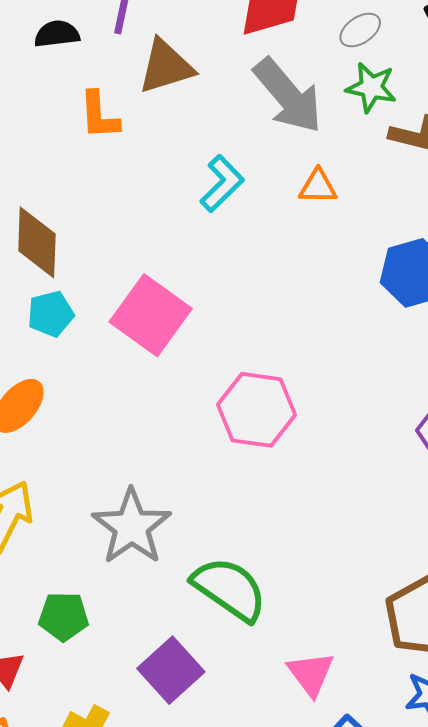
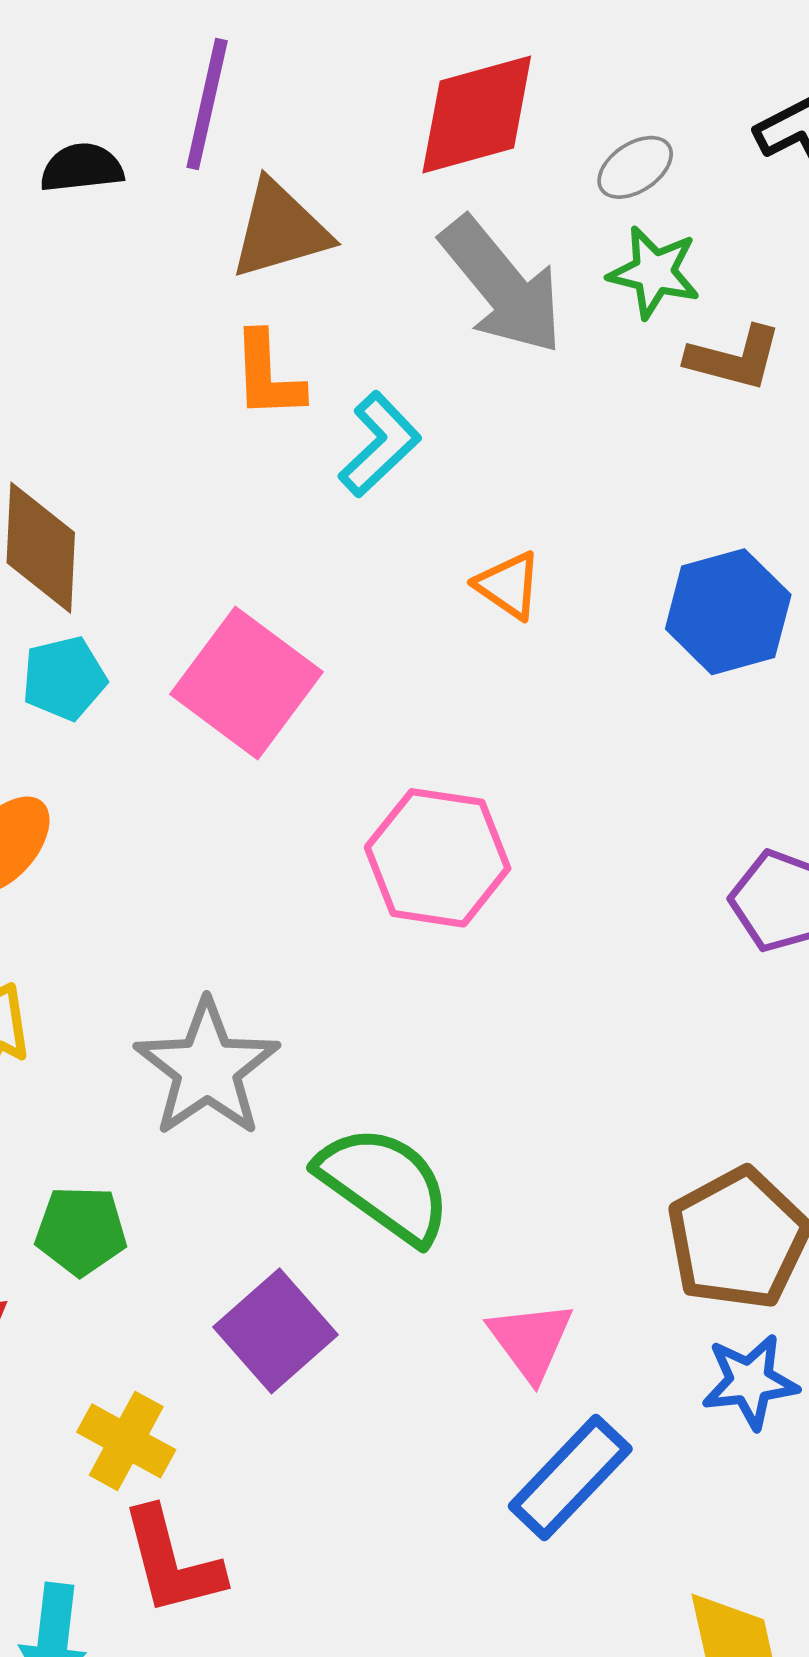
orange L-shape: (99, 115) -> (268, 375), moved
orange triangle: (318, 187) -> (508, 585), moved, turned 33

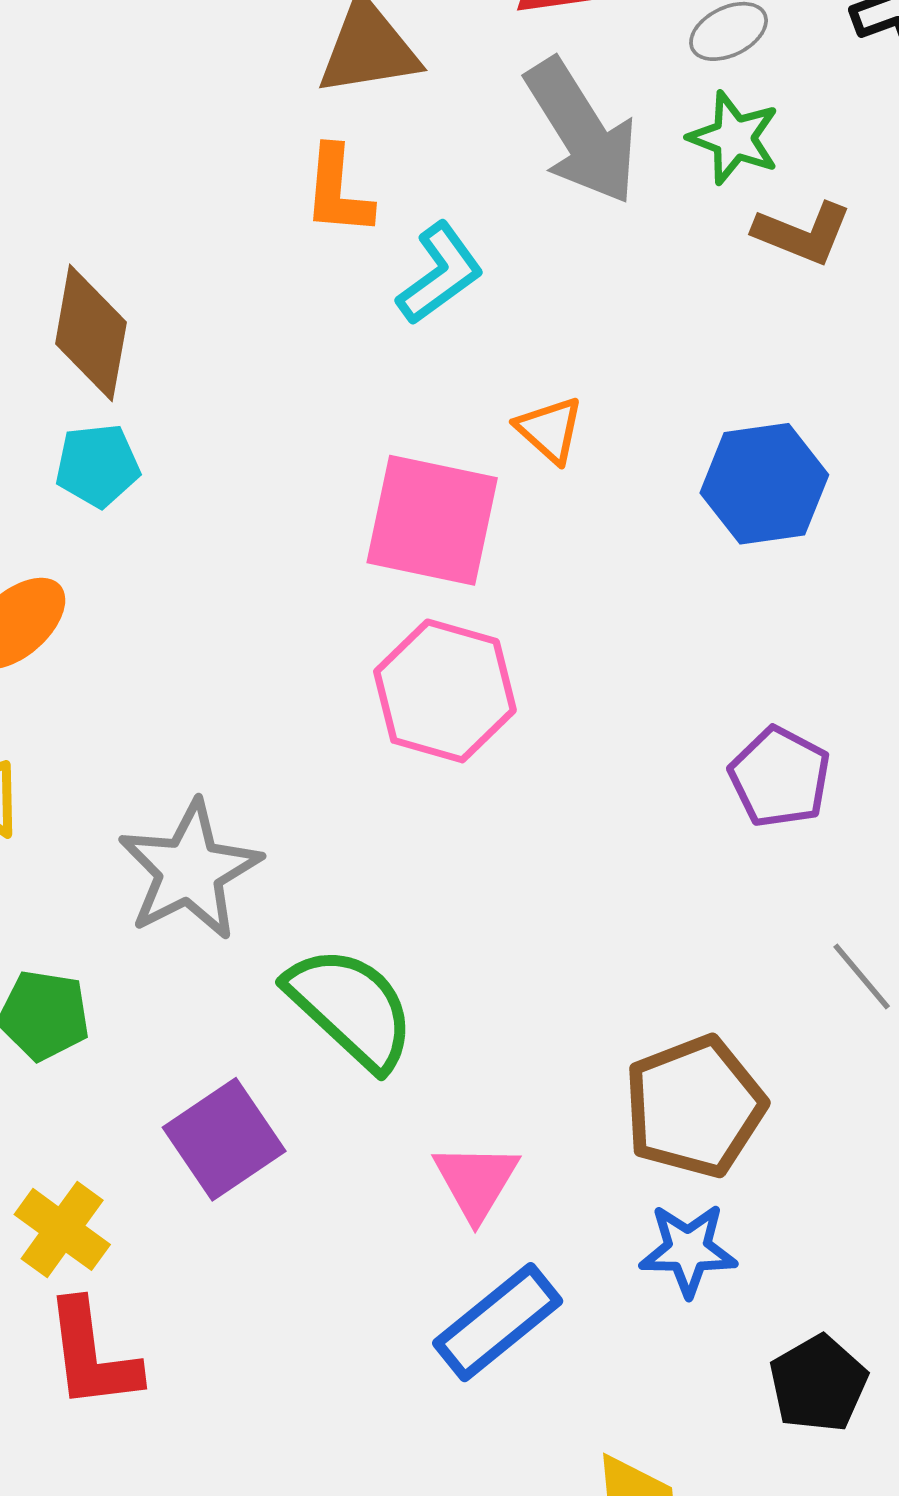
pink square: (246, 683) -> (432, 520), moved, turned -32

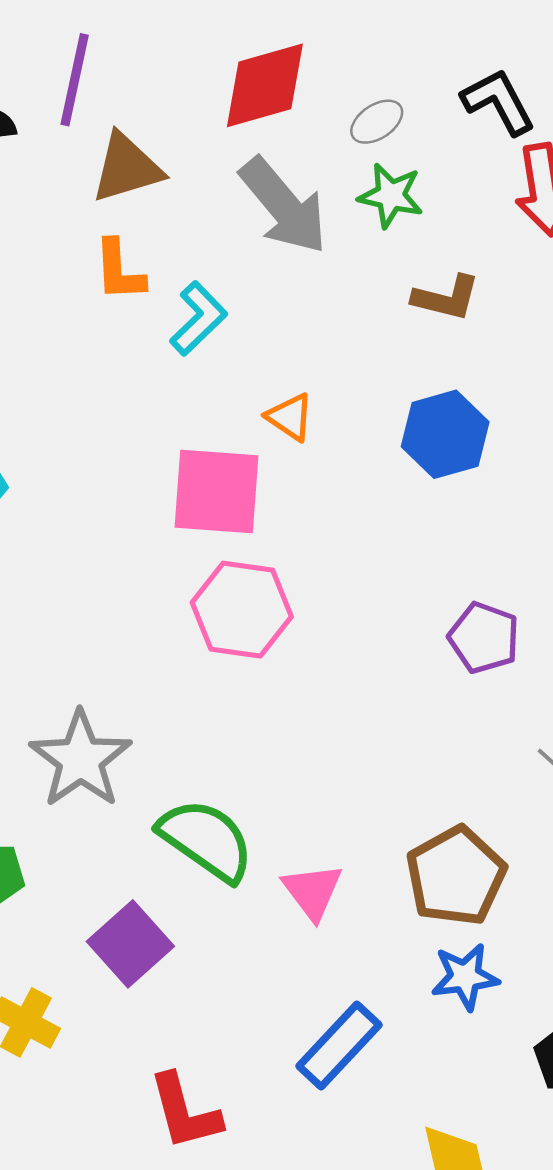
brown L-shape: (803, 233) -> (446, 298), moved
pink triangle: (476, 1181) -> (312, 891), moved
red L-shape: (92, 1355) -> (185, 1112), moved

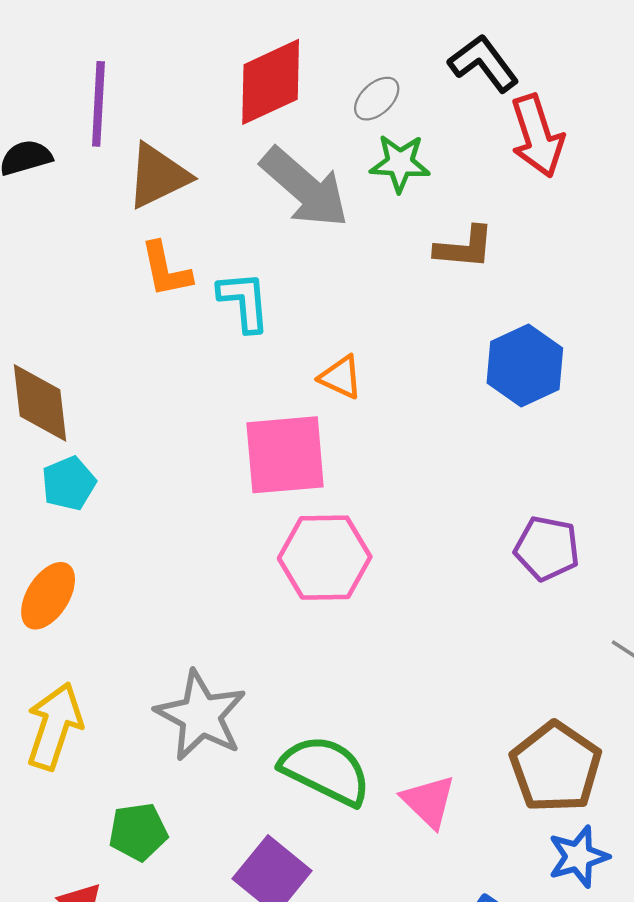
cyan L-shape: (198, 318) -> (244, 301), turned -42
blue hexagon: (445, 434) -> (525, 366), moved

